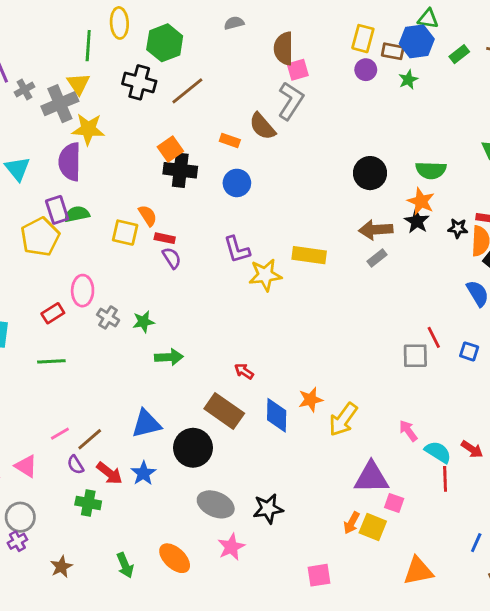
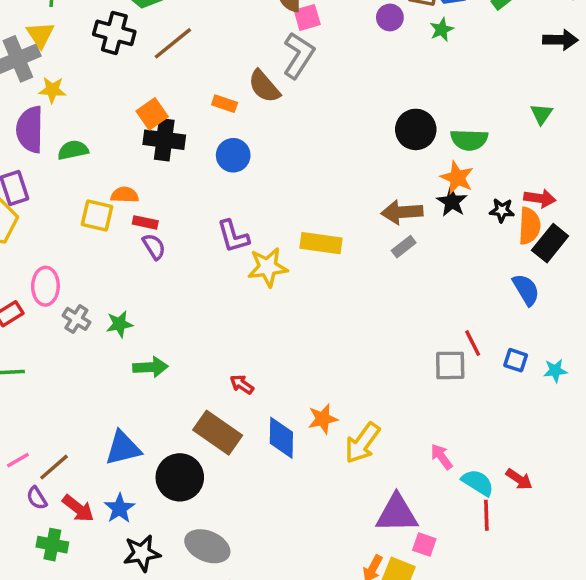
yellow star: (88, 129) -> (52, 90), size x0.7
black circle: (370, 173) -> (416, 129), moved
green semicircle: (77, 214) -> (73, 150), moved
orange semicircle: (148, 216) -> (125, 195), turned -55
black star: (268, 509) -> (142, 553), moved

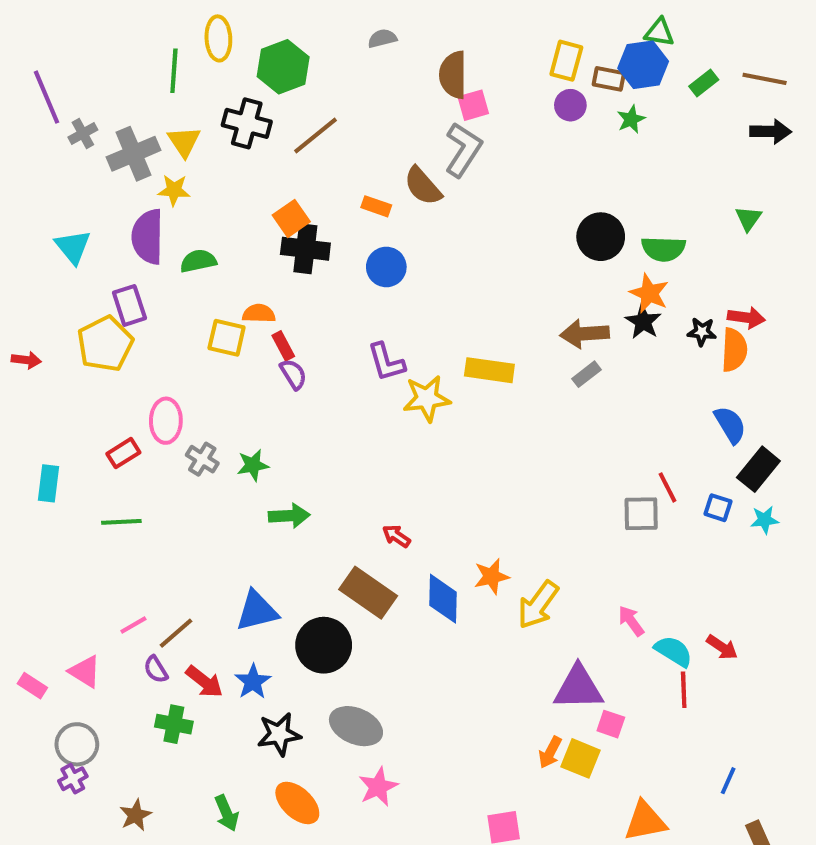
yellow triangle: (40, 35) -> (184, 142), moved
red rectangle: (145, 222) -> (283, 346), turned 50
black rectangle: (550, 243) -> (758, 469), moved

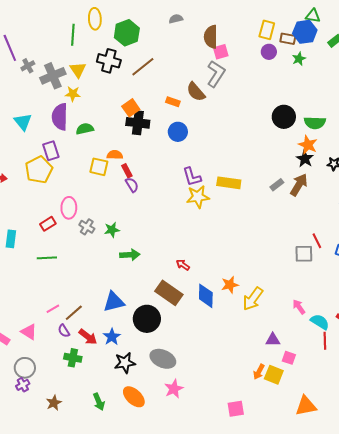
brown arrow: (585, 334) -> (299, 185), moved, turned 125
purple L-shape: (386, 362) -> (192, 177), moved
purple triangle: (578, 688) -> (273, 340), size x0.6

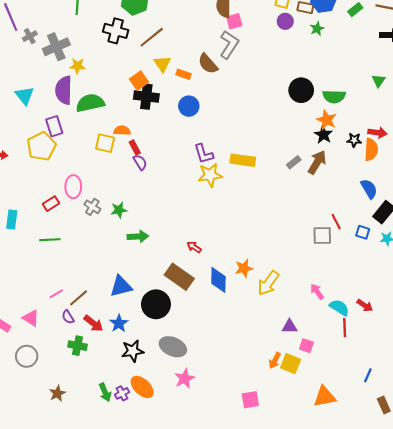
yellow triangle: (78, 70) -> (162, 64), moved
green semicircle: (85, 129) -> (90, 103), size x1.5
purple cross: (23, 385) -> (122, 393), moved

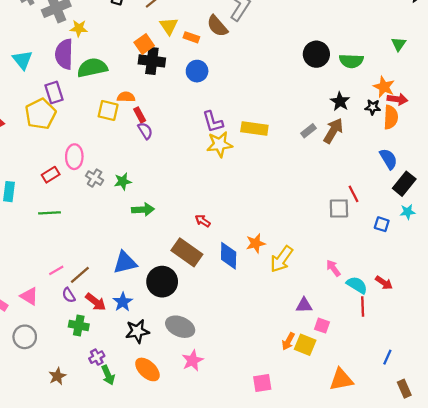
orange star: (327, 120) -> (384, 87), moved
blue square: (363, 232) -> (382, 224), moved
purple cross: (122, 393) -> (97, 357), moved

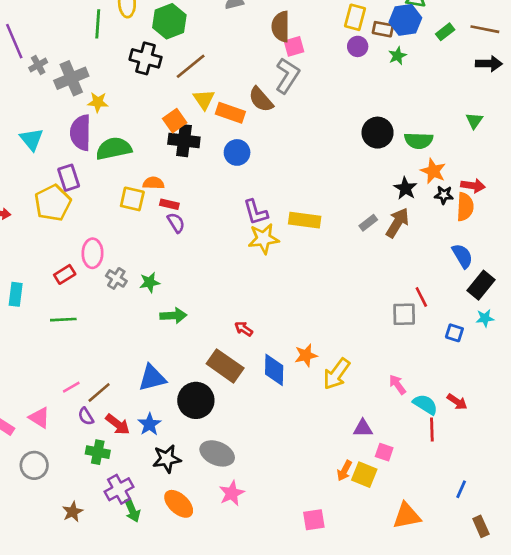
orange rectangle: (191, 37) -> (230, 113), size x1.5
orange star: (384, 87) -> (433, 171), moved
red rectangle: (140, 115) -> (169, 204), turned -49
purple cross: (97, 357) -> (119, 489), size x1.5

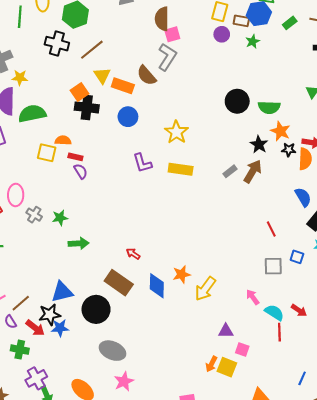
yellow star: (264, 239) -> (176, 132), moved, turned -30
gray square: (404, 314) -> (273, 266), moved
blue star: (150, 424) -> (60, 328), turned 30
black star: (167, 459) -> (50, 315), moved

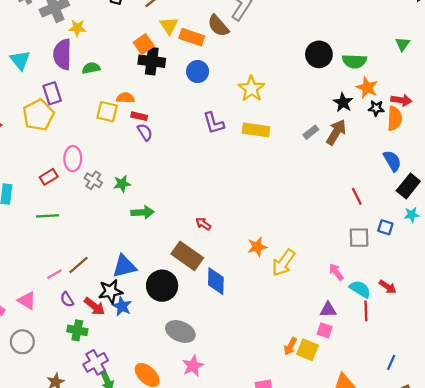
green semicircle: (32, 114) -> (91, 68), size x0.6
blue diamond: (157, 286) -> (216, 281), moved
brown line: (21, 303) -> (78, 265), moved
blue star: (60, 328) -> (122, 306), turned 30
purple triangle: (226, 331) -> (328, 310), moved

